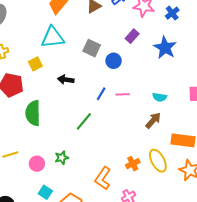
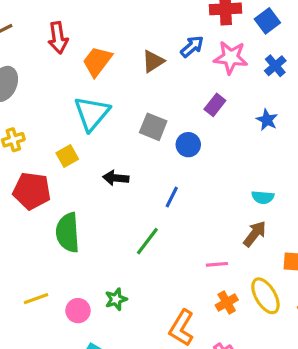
cyan triangle: (53, 37) -> (92, 113), turned -40
blue star: (165, 48) -> (267, 120), size x0.6
pink line: (123, 94) -> (217, 264), moved

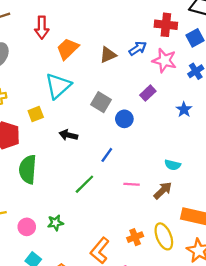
pink line: (217, 264) -> (132, 184), moved

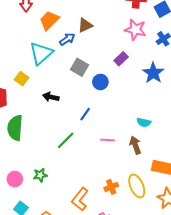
blue arrow: (138, 48) -> (67, 39), moved
blue star: (184, 109) -> (153, 73), size x1.5
yellow square: (36, 114) -> (22, 79), turned -32
brown arrow: (163, 190) -> (135, 145), turned -66

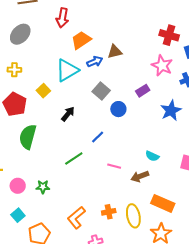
black arrow: (51, 97) -> (68, 114), turned 105
brown arrow: (135, 145) -> (140, 176), turned -102

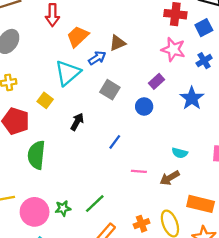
blue circle: (118, 109) -> (144, 106), moved
green line: (74, 158) -> (95, 204), moved
pink circle: (18, 186) -> (35, 212), size x1.6

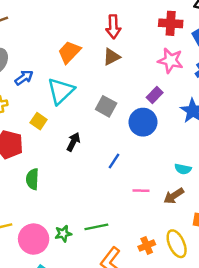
red arrow: (52, 15) -> (113, 27), moved
blue arrow: (97, 58) -> (24, 78), moved
blue circle: (144, 106) -> (143, 122), size x1.5
green semicircle: (36, 155) -> (32, 179), size x0.7
green line: (95, 204) -> (96, 227), turned 35

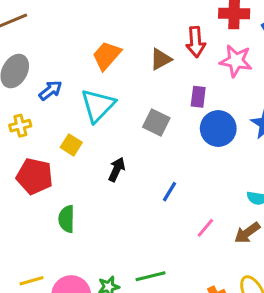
red arrow: (113, 27) -> (196, 42), moved
purple rectangle: (155, 95) -> (198, 97), moved, turned -35
blue circle: (143, 122) -> (218, 128), moved
pink line: (141, 191) -> (205, 228), turned -49

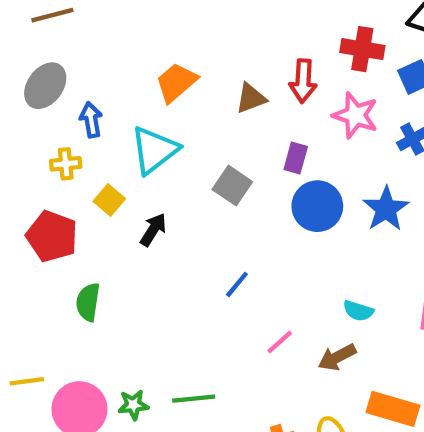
blue arrow: (50, 90) -> (91, 120), turned -70
yellow cross: (20, 126) -> (66, 164), moved
black arrow: (117, 169) -> (153, 230), moved

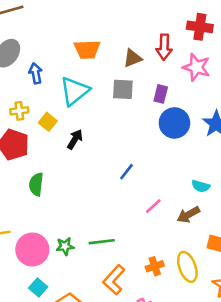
orange trapezoid: (176, 82) -> (87, 49), turned -140
yellow cross: (66, 164) -> (19, 111), moved
gray square: (232, 186) -> (123, 89), moved, turned -30

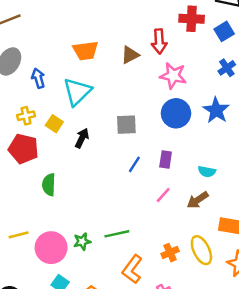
pink star: (196, 67) -> (173, 76), moved
gray square: (123, 89) -> (126, 125), moved
purple rectangle: (161, 94) -> (166, 159), moved

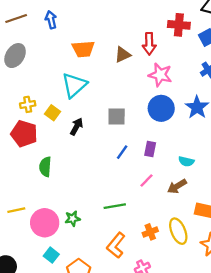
blue arrow: (38, 78) -> (51, 20), moved
green line: (117, 234) -> (115, 206), moved

